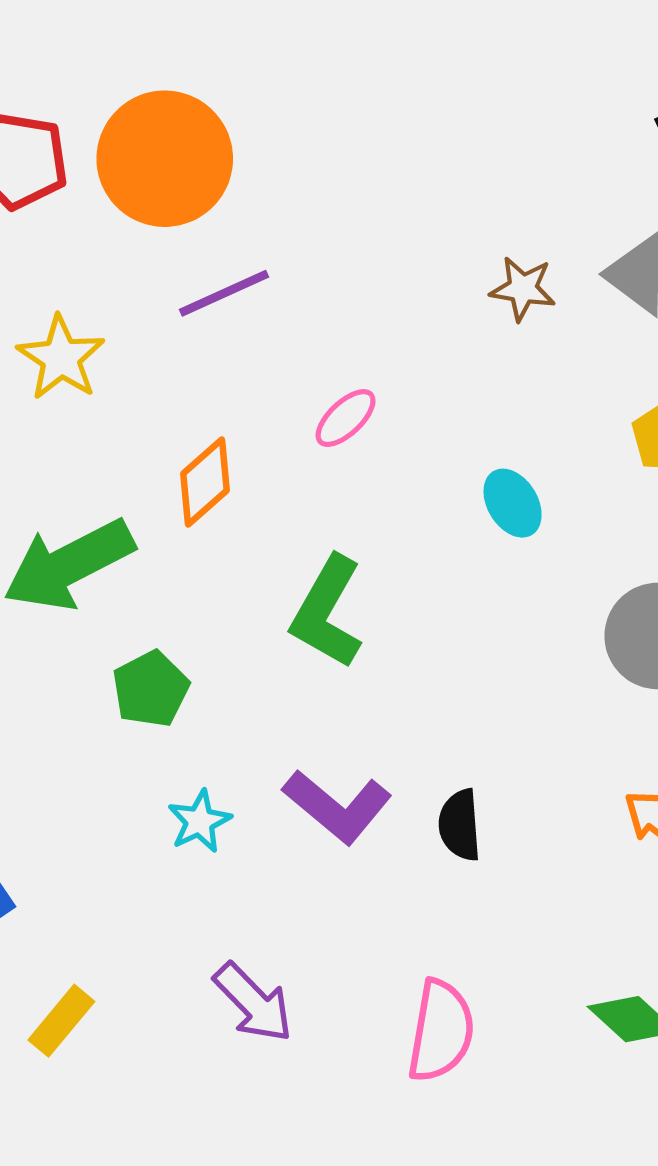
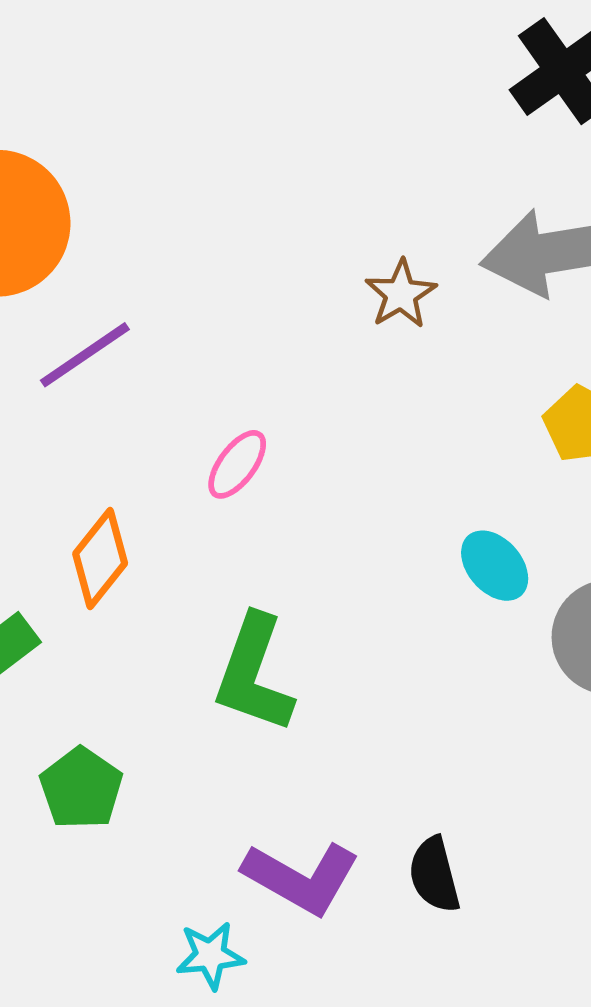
brown star: (523, 289) -> (401, 294), turned -30
cyan ellipse: (513, 503) -> (495, 566), moved
cyan star: (200, 821) -> (210, 955), moved, turned 30

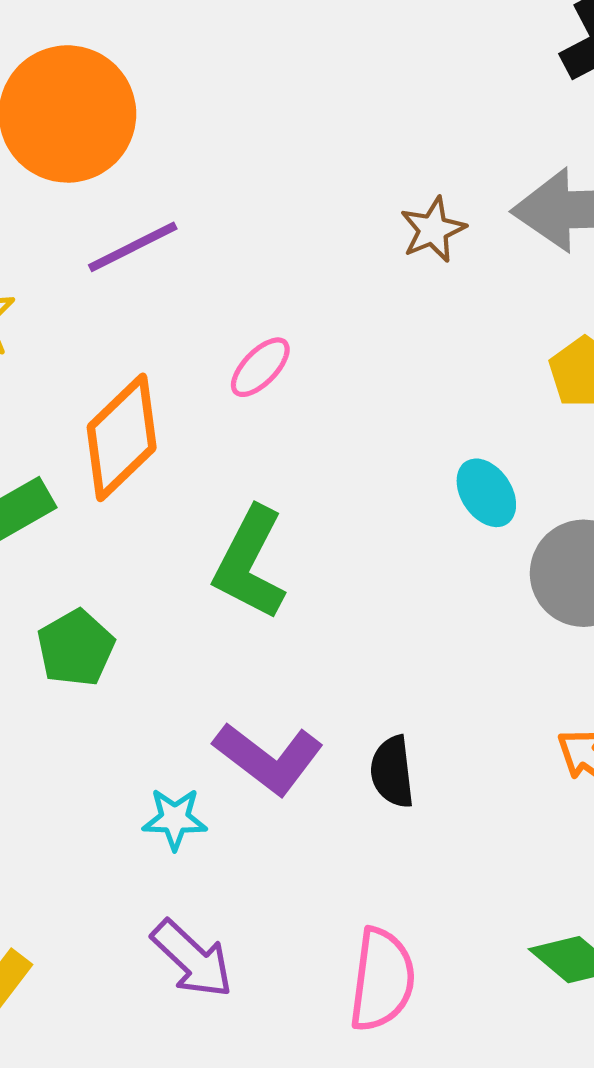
orange diamond: (100, 558) -> (122, 437), size x1.4

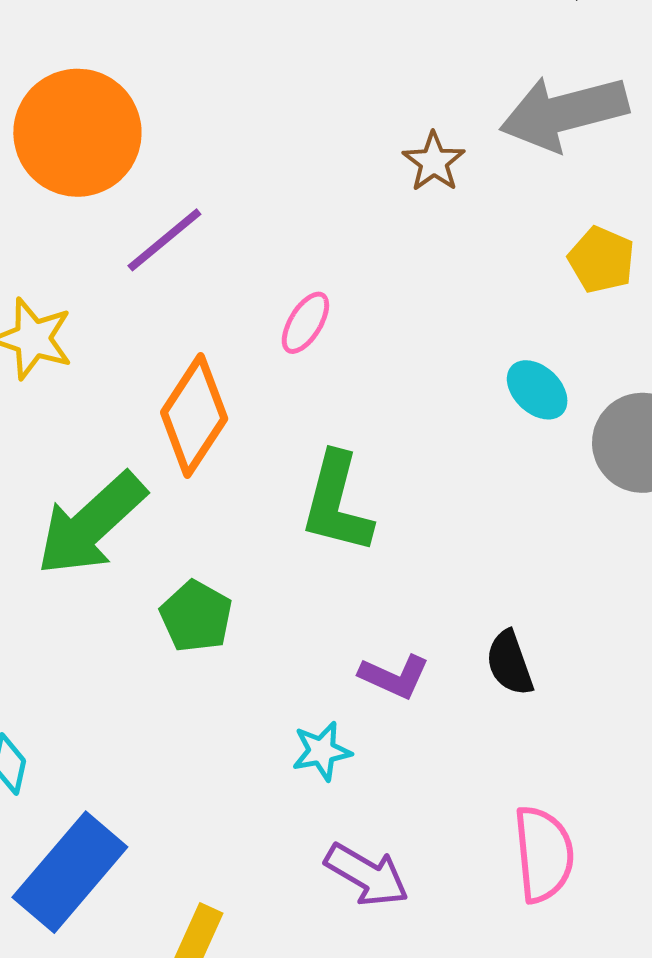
purple L-shape: (269, 758) -> (394, 676), size x0.7

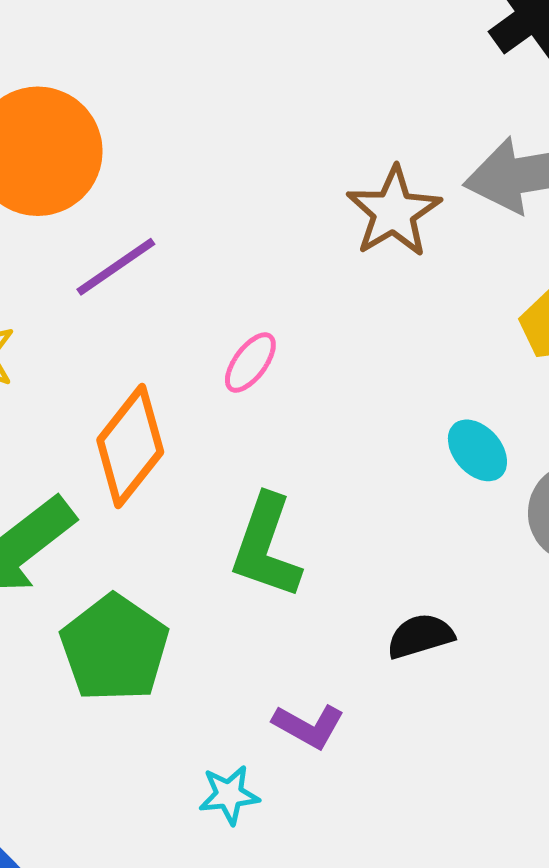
brown star: (434, 162) -> (394, 212), size x1.5
green pentagon: (196, 616) -> (115, 648), size x1.5
black semicircle: (510, 663) -> (420, 636), moved, turned 88

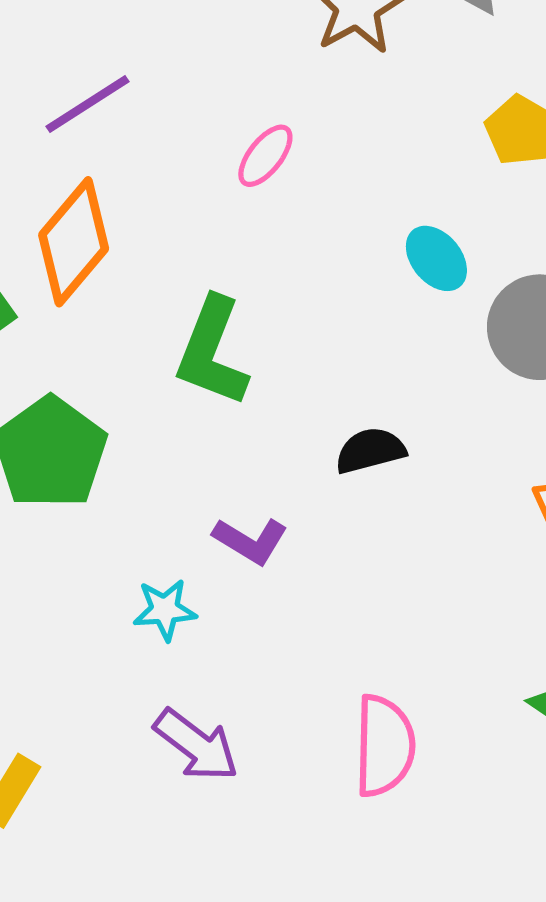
purple line: (116, 267) -> (88, 104), moved
pink ellipse: (250, 362) -> (265, 156), moved

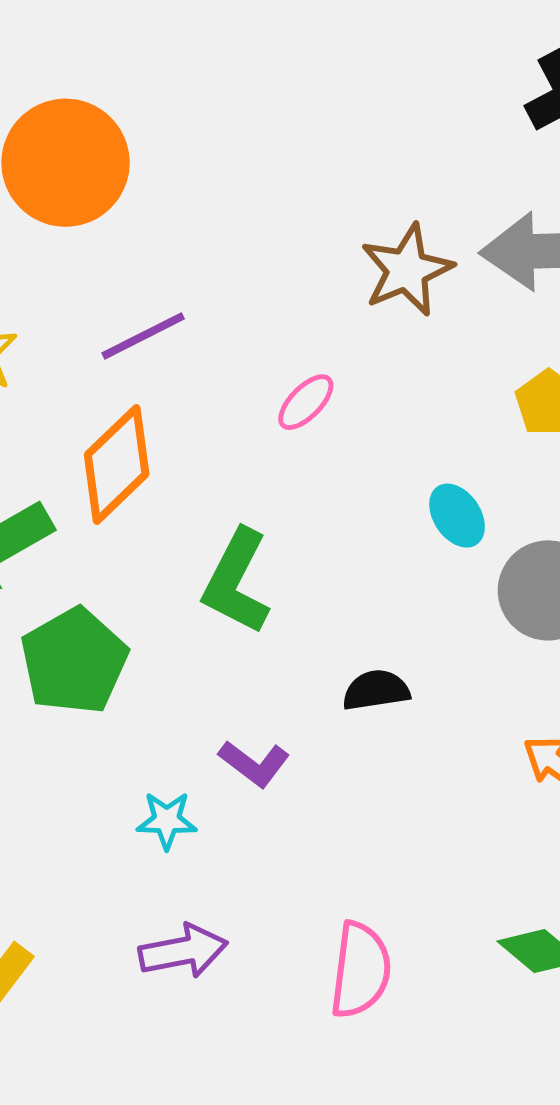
purple arrow: (196, 745) -> (183, 951), turned -54

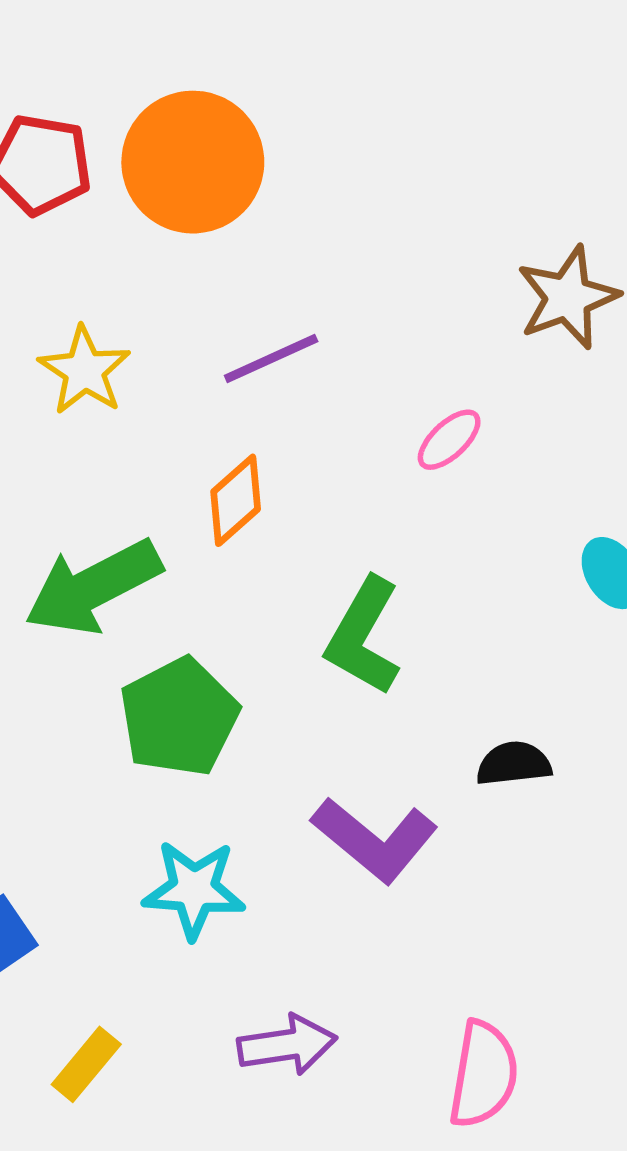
orange diamond: (117, 464) -> (236, 500), size x0.7
purple L-shape: (254, 764) -> (375, 840), size x1.6
cyan star: (167, 820) -> (194, 889), moved, size x1.5

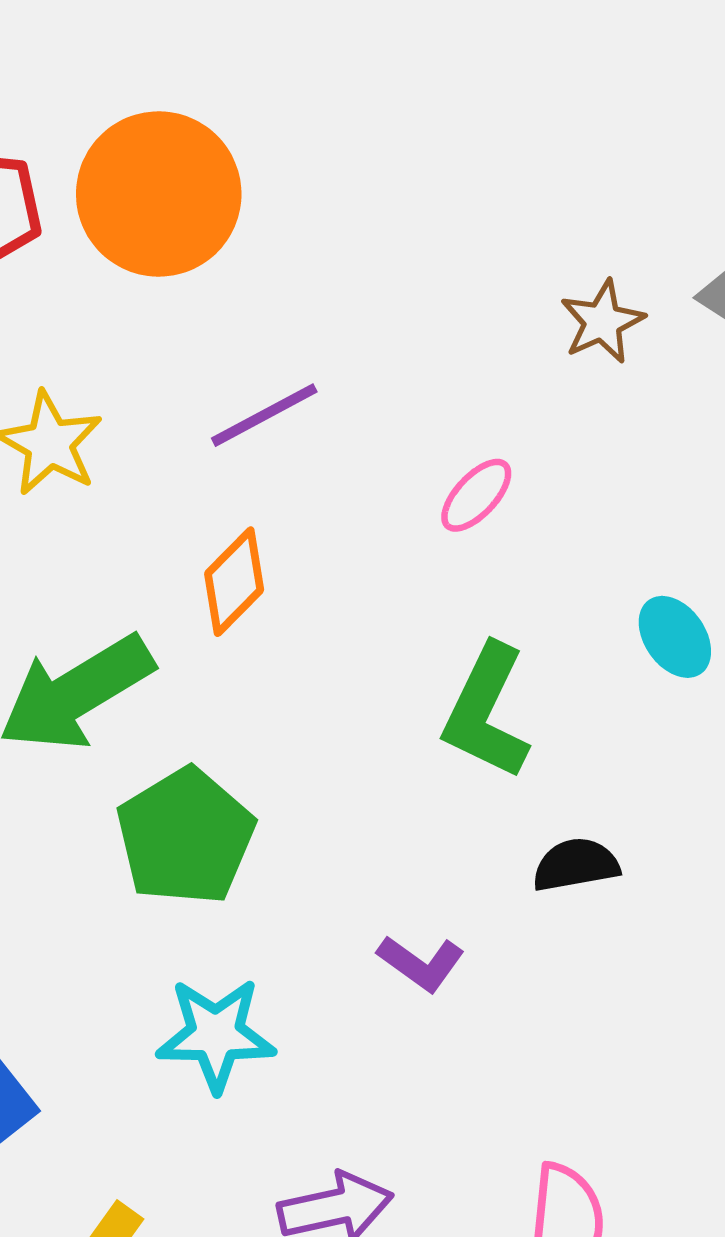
brown star: (568, 297) -> (602, 322), size x0.7
green L-shape: (364, 636) -> (486, 712), moved
purple L-shape: (375, 840) -> (421, 963), size x0.6

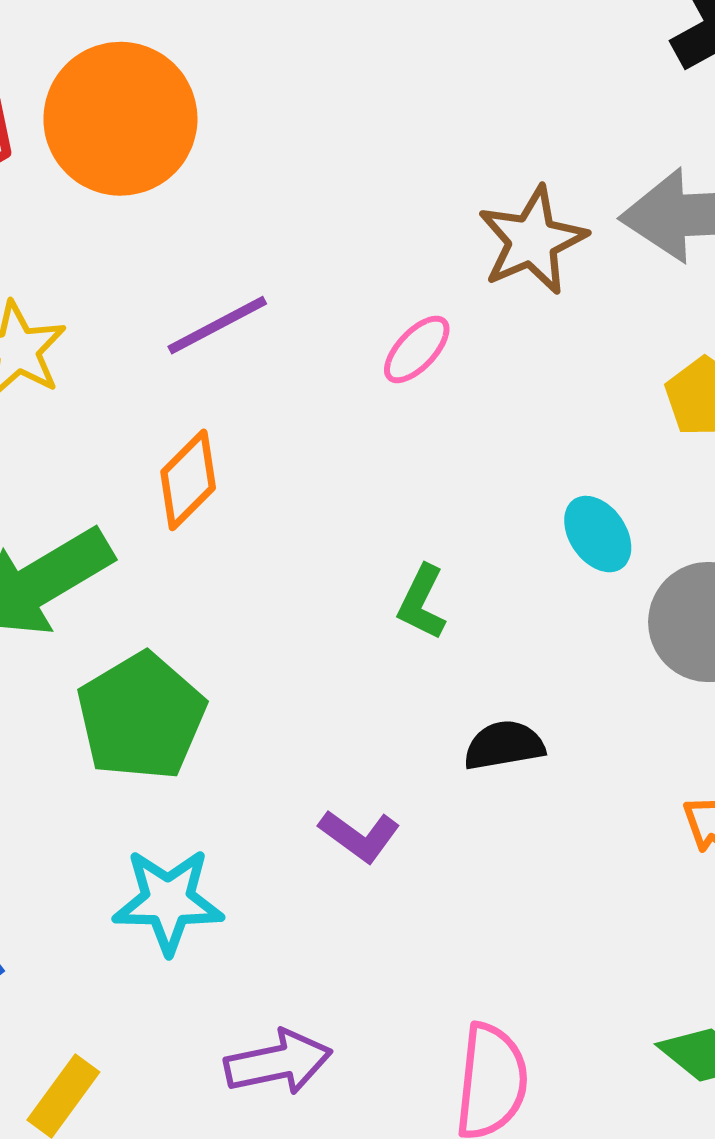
brown star: (602, 322) -> (532, 240), size x1.4
pink ellipse: (476, 495) -> (417, 349), moved
green L-shape: (486, 712) -> (422, 602), size x0.6

